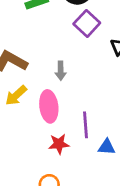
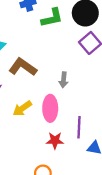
yellow arrow: (16, 95) -> (22, 108), moved

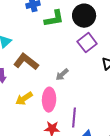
gray arrow: (64, 80) -> (62, 75), turned 40

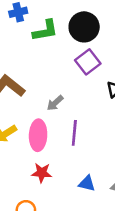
purple line: (74, 118) -> (74, 133), moved

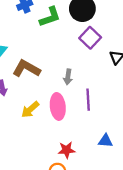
gray arrow: (55, 103) -> (68, 77), turned -32
red star: (42, 173) -> (67, 150), moved

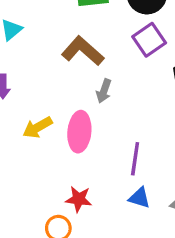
brown L-shape: (26, 69) -> (83, 51), moved
purple line: (88, 100) -> (135, 159), moved

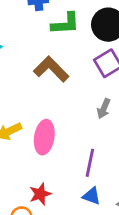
gray arrow: (104, 91) -> (104, 109), moved
red star: (79, 199) -> (40, 194), turned -30

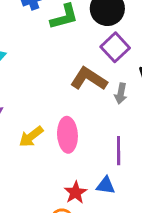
brown L-shape: (51, 69) -> (89, 79), moved
blue triangle: (92, 196) -> (106, 185), moved

